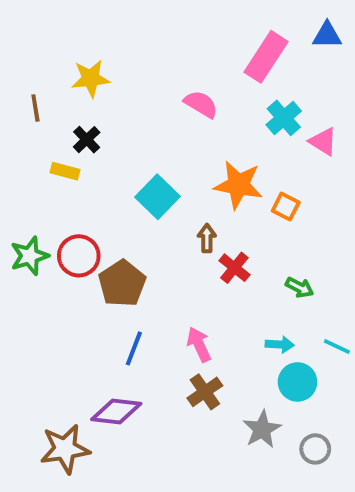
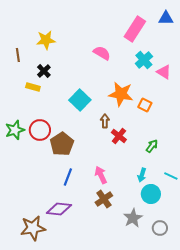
green arrow: (299, 287) -> (152, 146), turned -80
cyan arrow: (280, 345) -> (142, 175), turned 104

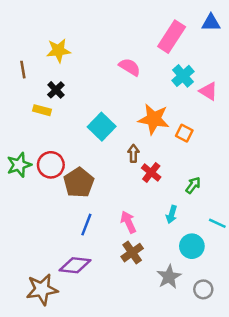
cyan arrow: (142, 175) -> (172, 214), moved

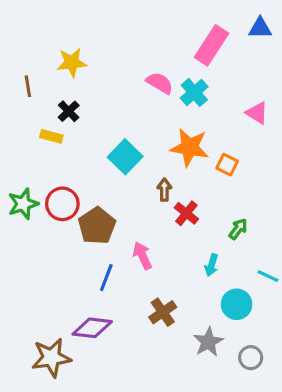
cyan cross: (183, 76) -> (194, 92), moved
pink arrow: (128, 222) -> (142, 256), moved

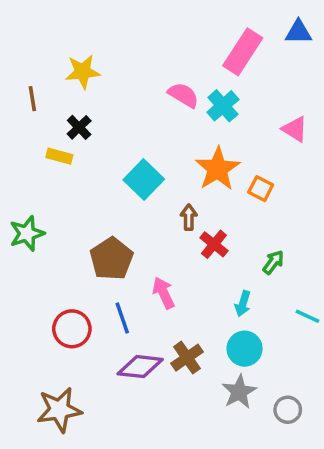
orange star: (189, 147) -> (218, 169), turned 30
red circle: (62, 204) -> (72, 329), moved
blue line: (106, 278) -> (122, 318), turned -40
cyan circle: (237, 304) -> (245, 349), moved
purple diamond: (92, 328) -> (140, 367), moved

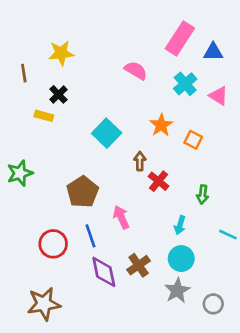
blue triangle: (298, 32) -> (213, 52), moved
cyan cross: (223, 106) -> (185, 84), moved
orange star: (218, 169) -> (161, 125), size x0.7
green arrow: (273, 262) -> (203, 195), turned 150
purple diamond: (140, 367) -> (104, 272), turned 72

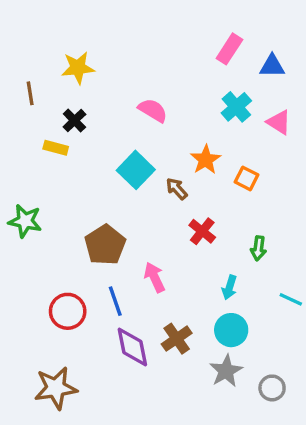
pink rectangle: (180, 38) -> (229, 49), size x0.7
pink semicircle: (136, 70) -> (153, 110), moved
brown arrow: (140, 161) -> (177, 189), moved, turned -42
green star: (20, 173) -> (25, 221), turned 30

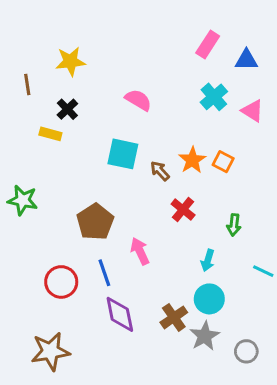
orange star: (206, 160) -> (192, 160), moved
cyan square: (136, 170) -> (123, 154), turned -32
brown cross: (177, 339) -> (174, 317), moved

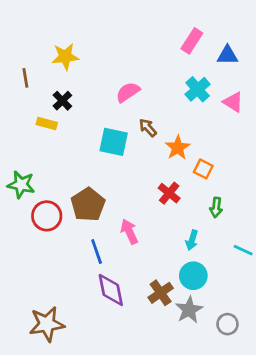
pink semicircle: (138, 100) -> (128, 92), turned -65
orange square: (223, 162) -> (203, 169), moved
brown arrow: (160, 171) -> (148, 128), moved
red circle: (61, 282) -> (47, 216), moved

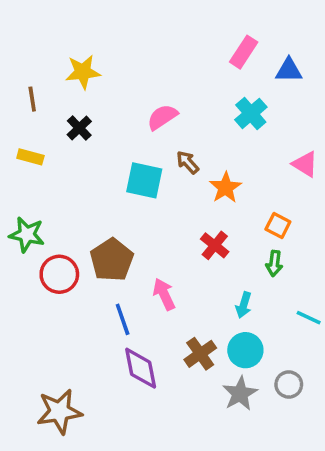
pink triangle: (233, 102) -> (305, 164), moved
yellow rectangle: (47, 123) -> (30, 157), moved
orange square: (203, 169) -> (278, 226), moved
brown cross: (161, 293) -> (200, 354), moved
gray circle: (227, 324) -> (289, 384), moved

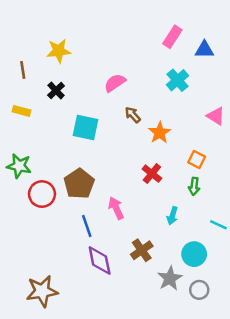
cyan square: (144, 180) -> (85, 128), moved
cyan circle: (245, 350) -> (194, 254), moved
gray circle: (289, 384) -> (199, 290), moved

